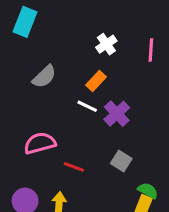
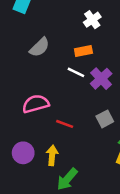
orange rectangle: (96, 81) -> (83, 51), turned 36
gray square: (121, 161) -> (105, 119), turned 30

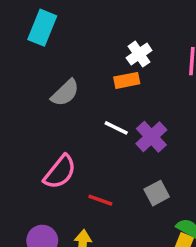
orange rectangle: (83, 51) -> (127, 80), moved
pink semicircle: (36, 104) -> (60, 172), turned 144

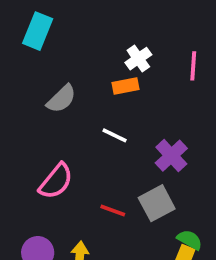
purple cross: (151, 137) -> (171, 156), moved
gray square: (157, 193) -> (157, 203), size x1.4
red line: (100, 200) -> (113, 210), moved

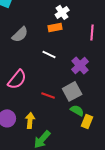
pink line: (193, 66) -> (92, 32), moved
green semicircle: (190, 240) -> (77, 110), moved

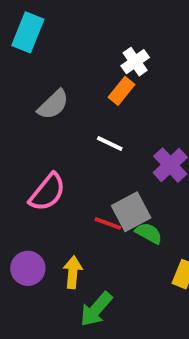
orange rectangle: (55, 27) -> (121, 91), turned -40
gray square: (72, 91) -> (131, 212), moved
green semicircle: (77, 110) -> (149, 233), moved

